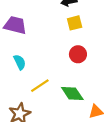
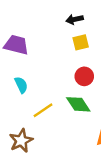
green diamond: (72, 94) -> (78, 104), moved

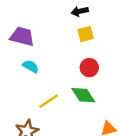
cyan semicircle: (21, 85) -> (31, 66), moved, turned -35

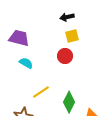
red circle: (89, 68) -> (65, 56), moved
green diamond: (83, 95) -> (69, 102), moved, turned 60

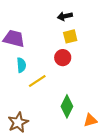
cyan semicircle: (26, 63) -> (21, 65), turned 56
yellow line: (41, 92) -> (37, 81), moved

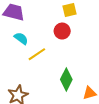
cyan semicircle: (21, 65) -> (21, 38), turned -48

